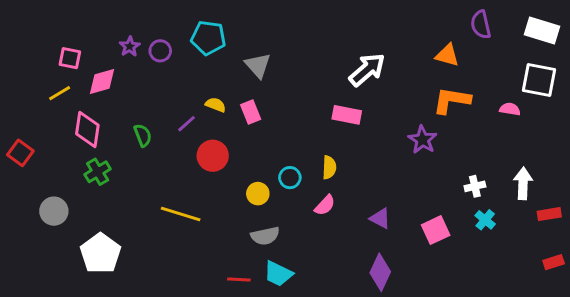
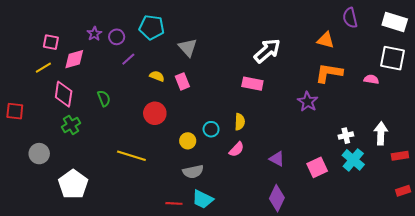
purple line: (186, 124) -> (128, 59), moved
red square: (20, 153) -> (15, 111), turned -30
cyan cross: (485, 220) -> (353, 160), size x1.5

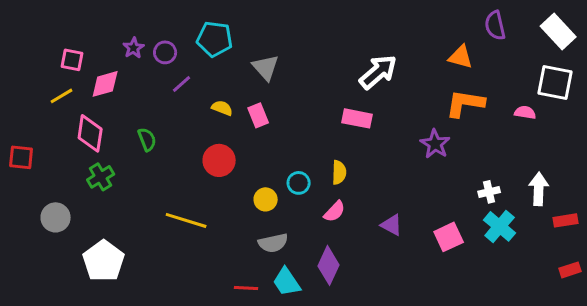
white rectangle: (395, 22) -> (558, 31), turned 30
purple diamond: (277, 198) -> (329, 265), moved
cyan trapezoid: (203, 199) -> (287, 282), turned 30

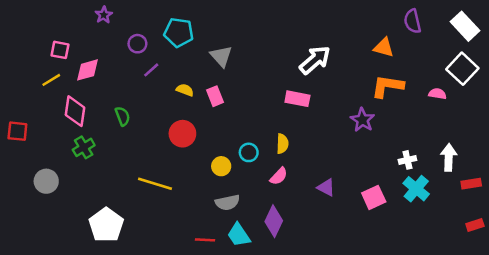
purple star: (134, 48) -> (104, 15), moved
white square: (555, 82) -> (462, 69), turned 32
white pentagon: (104, 261) -> (106, 225), moved

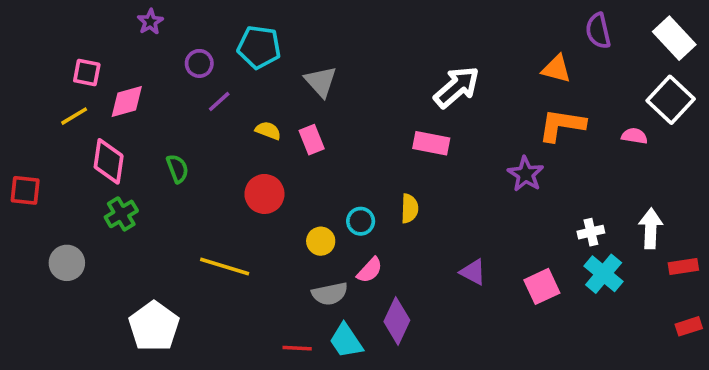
pink semicircle: (279, 176) -> (370, 270), moved

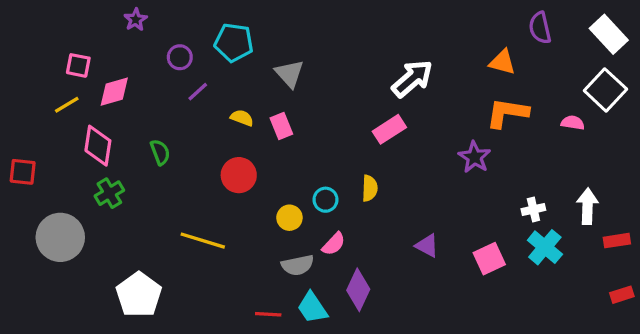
pink rectangle: (431, 143) -> (389, 129), turned -44
gray circle: (67, 263) -> (60, 237), size x1.5

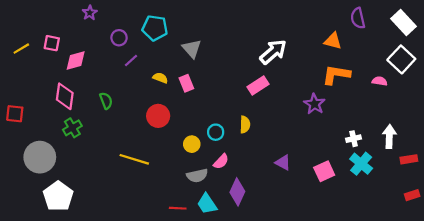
yellow line: (67, 105) -> (21, 49), moved
white pentagon: (139, 295) -> (58, 196), moved

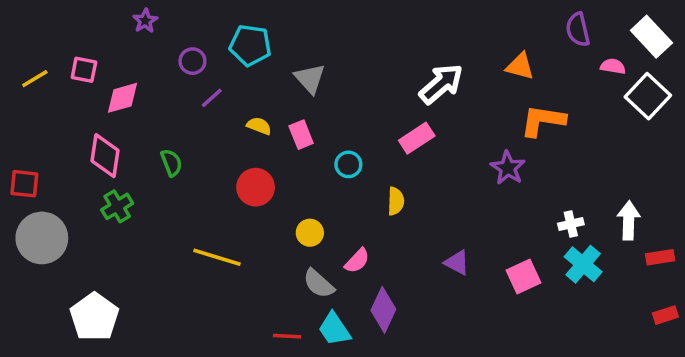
orange triangle: (333, 41) -> (520, 66), moved
pink semicircle: (380, 81) -> (613, 66), moved
cyan circle: (216, 132) -> (348, 164), moved
gray circle: (40, 157) -> (42, 238), moved
gray semicircle: (197, 176) -> (319, 284), turned 54

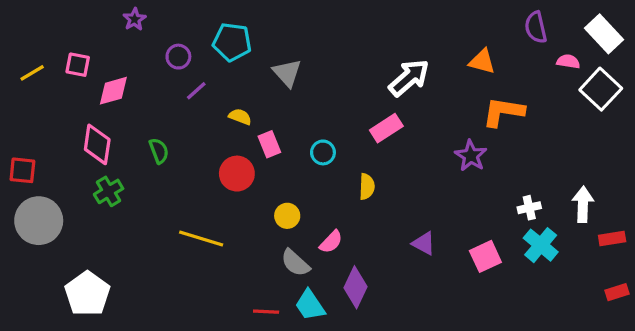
pink rectangle: (301, 135) -> (269, 144), moved

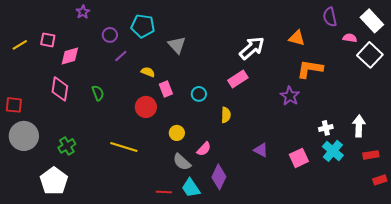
green cross: (109, 191) -> (67, 146), moved
red rectangle: (612, 239) -> (371, 155), moved

